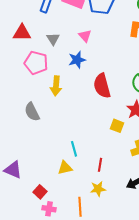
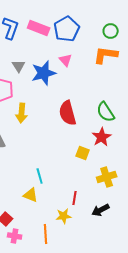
pink triangle: (85, 36) -> (66, 60), moved
blue star: (77, 60) -> (44, 73), moved, size x1.4
red line: (100, 165) -> (75, 198), moved
yellow triangle: (65, 168) -> (31, 195), turned 35

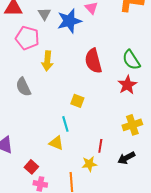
yellow square: (83, 153) -> (77, 101), moved

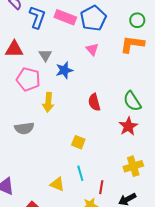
blue star: (69, 21) -> (64, 70), moved, size x0.7
red semicircle: (93, 61) -> (94, 102), size x0.7
gray semicircle: (23, 87) -> (24, 128), turned -72
cyan line: (65, 124) -> (80, 173), moved

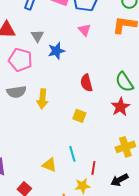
yellow arrow: (48, 102) -> (42, 99), moved
gray semicircle: (24, 128) -> (16, 92), moved
yellow square: (78, 142) -> (79, 116), moved

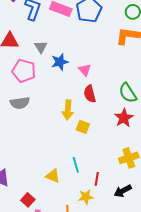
pink triangle: (84, 30) -> (85, 70), moved
yellow arrow: (42, 99) -> (68, 110), moved

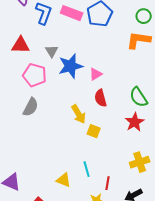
blue star: (60, 62) -> (71, 66), size x1.4
pink triangle: (85, 70) -> (96, 74), turned 40
gray semicircle: (20, 103) -> (31, 107), turned -54
yellow arrow: (68, 110) -> (79, 114), turned -36

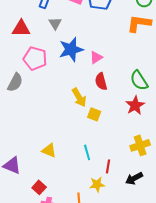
gray triangle: (52, 51) -> (55, 23), moved
gray semicircle: (31, 107) -> (15, 82), moved
yellow triangle: (64, 180) -> (49, 150), moved

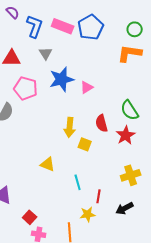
red semicircle: (101, 81) -> (102, 123), moved
yellow arrow: (79, 97) -> (70, 127), turned 36
yellow triangle: (49, 150) -> (48, 164), moved

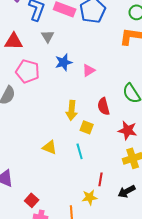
blue star: (62, 79) -> (64, 62), size x0.7
red star: (126, 135) -> (128, 130), moved, turned -30
cyan line: (78, 182) -> (80, 151), moved

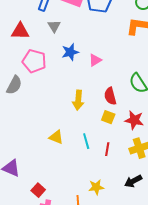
yellow square: (87, 127) -> (108, 117), moved
red line: (101, 179) -> (107, 149), moved

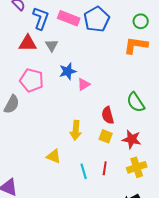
red triangle: (20, 31) -> (28, 43), moved
pink triangle: (95, 60) -> (84, 84), moved
yellow arrow: (78, 100) -> (76, 130), moved
cyan line: (86, 141) -> (84, 171), moved

